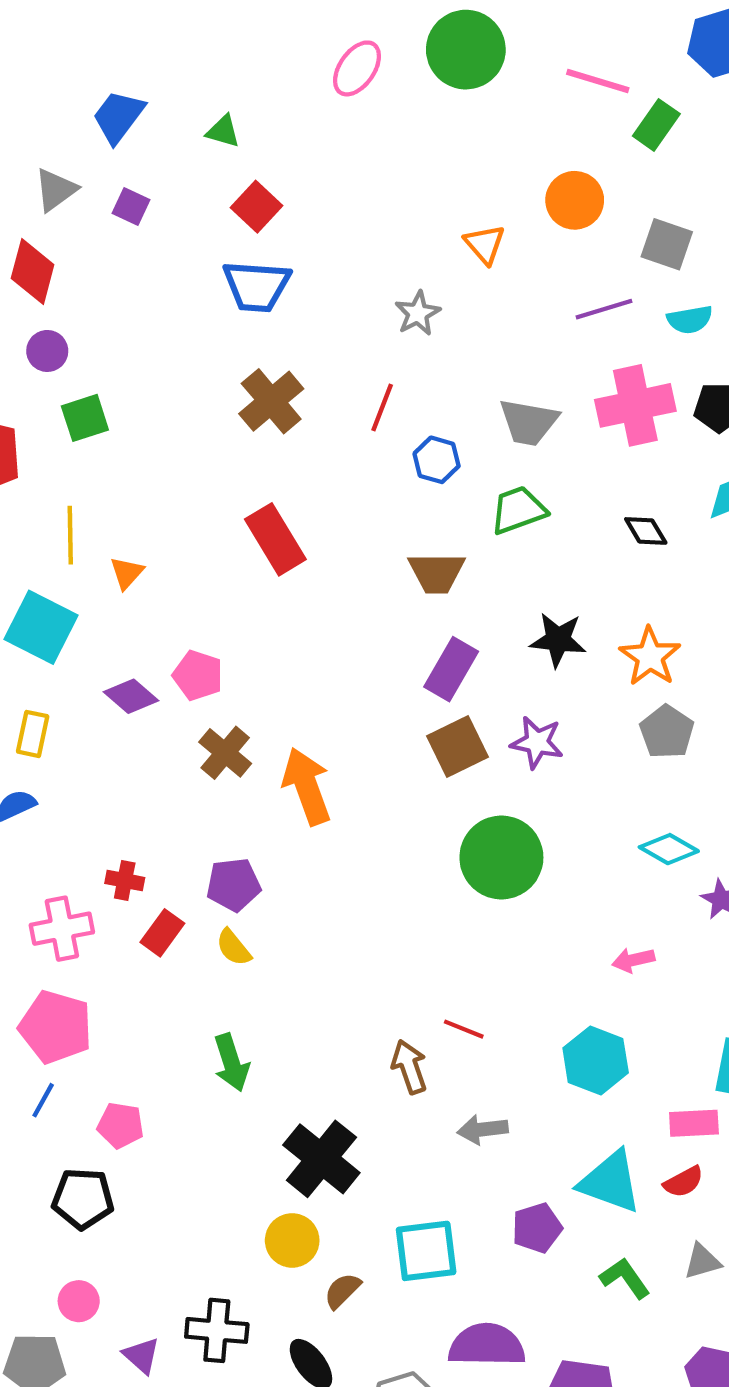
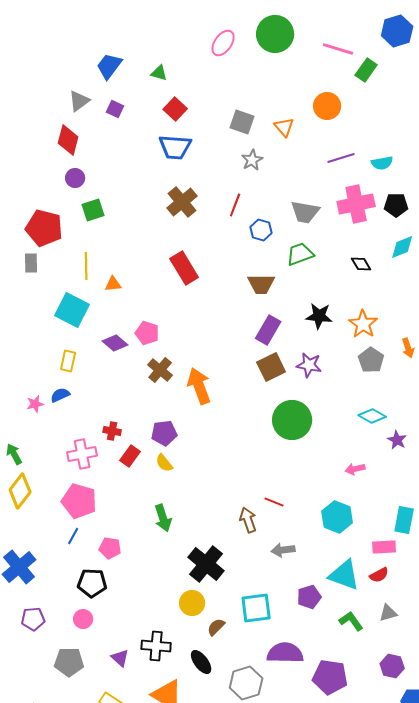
gray square: (667, 244) -> (242, 122), moved
orange triangle: (127, 573) -> (113, 284), turned 42
pink circle: (79, 1301) -> (83, 619), moved

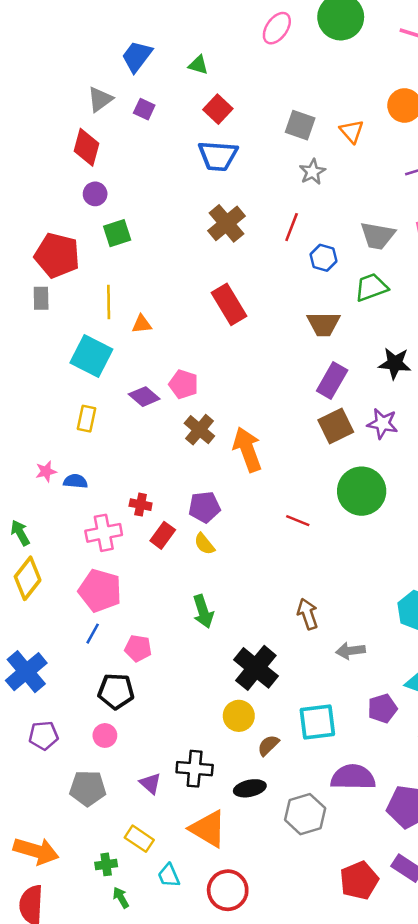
blue semicircle: (60, 395) -> (75, 481), moved, turned 30
red line: (274, 502) -> (298, 521), moved
black ellipse: (201, 662) -> (250, 788), turned -65

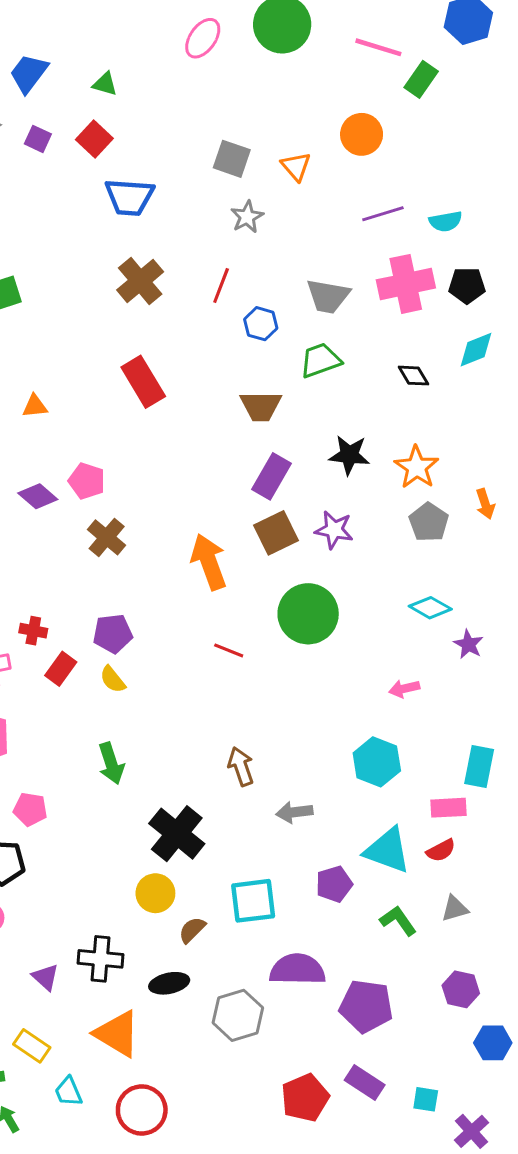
red square: (218, 109) -> (94, 139), moved
orange arrow: (247, 449) -> (209, 562), moved

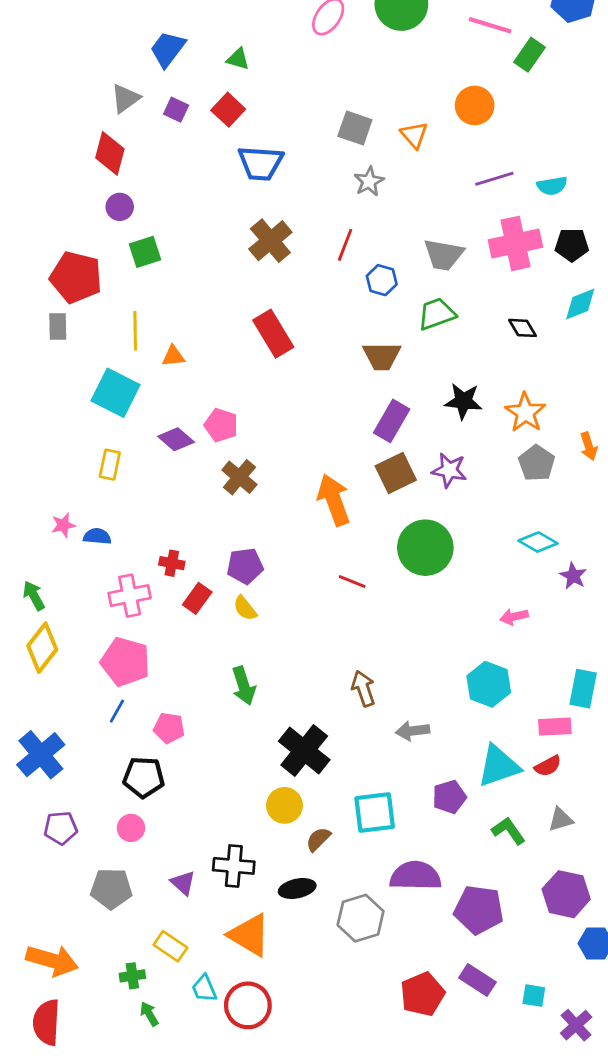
cyan triangle: (387, 850) -> (499, 766), turned -39
purple hexagon: (461, 989) -> (566, 894), size x1.4
red circle: (142, 1110) -> (248, 1005), moved

